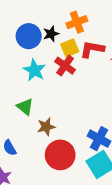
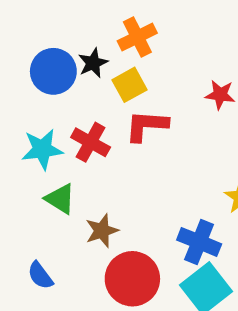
red L-shape: (92, 49) -> (146, 126), moved
red cross: (65, 66) -> (91, 142), moved
cyan star: (34, 70) -> (42, 149), moved, turned -30

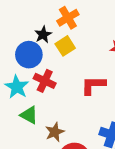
blue circle: (53, 71) -> (29, 55), moved
red L-shape: (146, 126) -> (93, 85), moved
cyan star: (42, 149) -> (17, 87), turned -30

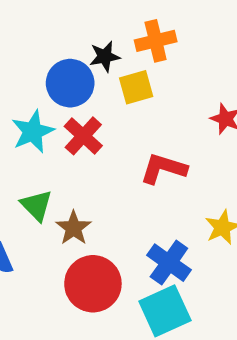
green triangle: (29, 115) -> (36, 205), moved
brown star: (55, 132) -> (74, 228), turned -30

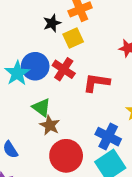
blue circle: (70, 83) -> (35, 66), moved
red cross: (83, 136) -> (64, 69), moved
green triangle: (36, 205) -> (41, 107), moved

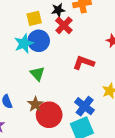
yellow square: (73, 38) -> (34, 18), moved
red cross: (64, 69) -> (64, 25), moved
brown star: (50, 125) -> (35, 104), moved

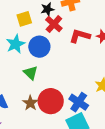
blue circle: (39, 41) -> (39, 47), moved
red L-shape: (84, 63) -> (80, 36), moved
red circle: (49, 115) -> (51, 101), moved

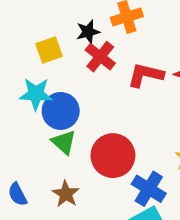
cyan star: (16, 44) -> (36, 94), turned 30
blue circle: (39, 47) -> (61, 111), moved
red circle: (51, 101) -> (113, 156), moved

